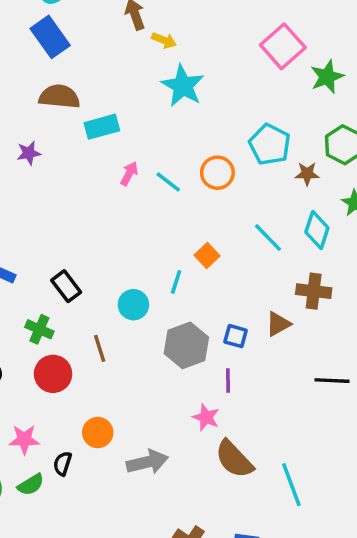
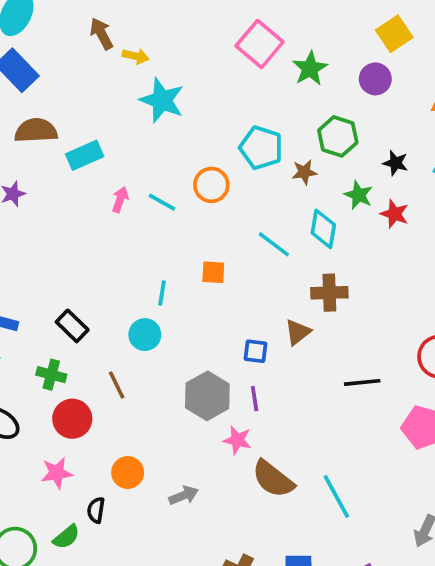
orange square: (207, 255) -> (213, 272), turned -35
cyan line: (176, 282) -> (162, 293), moved
gray hexagon: (186, 345) -> (207, 396), moved
pink star: (24, 439) -> (57, 473), moved
gray arrow: (147, 462) -> (184, 495), size x0.7

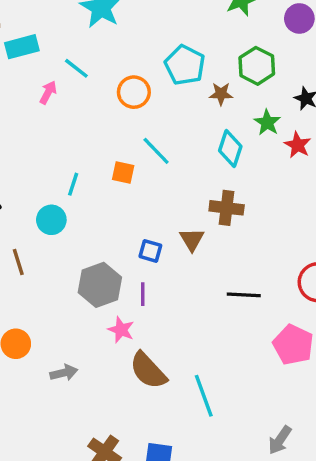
cyan line: (162, 202) -> (76, 68), moved
cyan line: (274, 244) -> (156, 151), moved
brown triangle: (298, 332) -> (192, 239), turned -32

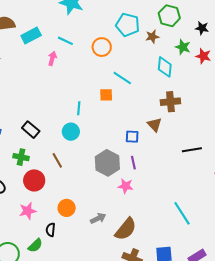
brown semicircle: (148, 371) -> (126, 229), moved, turned -85

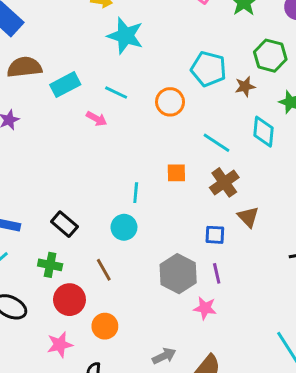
pink arrow: (52, 58) -> (97, 119), turned 104
cyan line: (122, 78) -> (216, 143), moved
brown cross: (170, 102) -> (224, 182), moved, turned -30
orange circle: (67, 208) -> (105, 326), moved

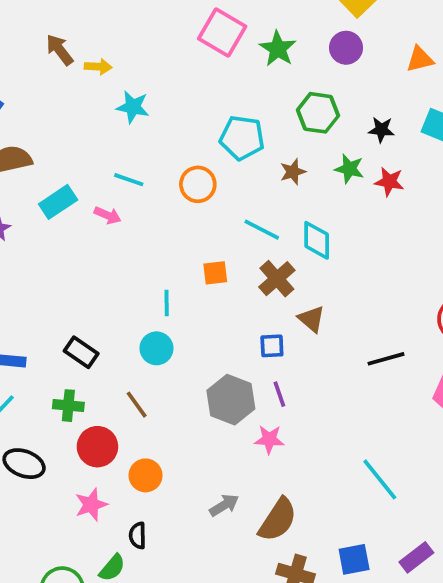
cyan star: (125, 36) -> (133, 107), size x0.7
cyan rectangle: (65, 85) -> (58, 202), moved
brown star: (245, 86) -> (293, 172), moved
cyan diamond: (263, 132) -> (317, 240), moved

